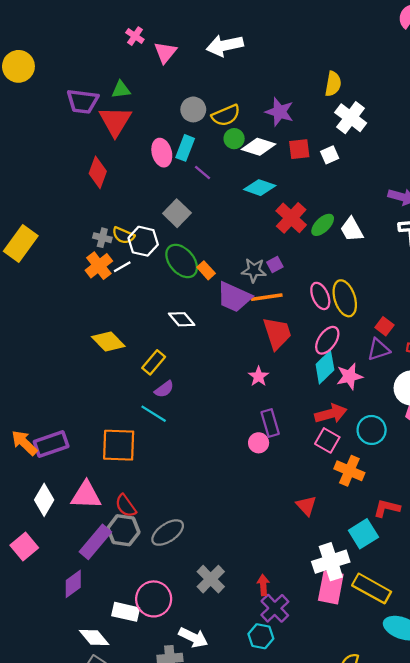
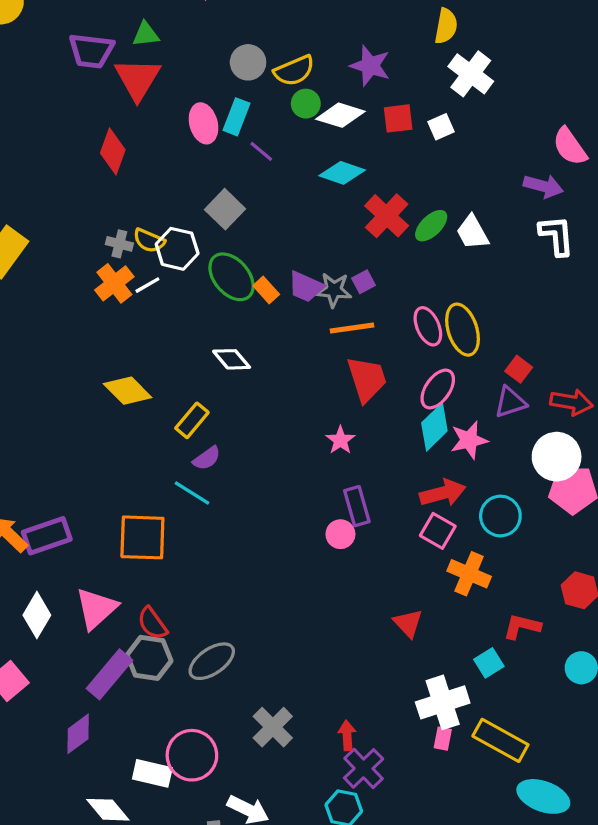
purple trapezoid: (234, 297) -> (306, 287), moved, size x0.7
pink triangle: (86, 495) -> (96, 608), turned -44
cyan square: (363, 534) -> (489, 663), size x0.7
pink rectangle: (331, 587) -> (443, 739), size x0.5

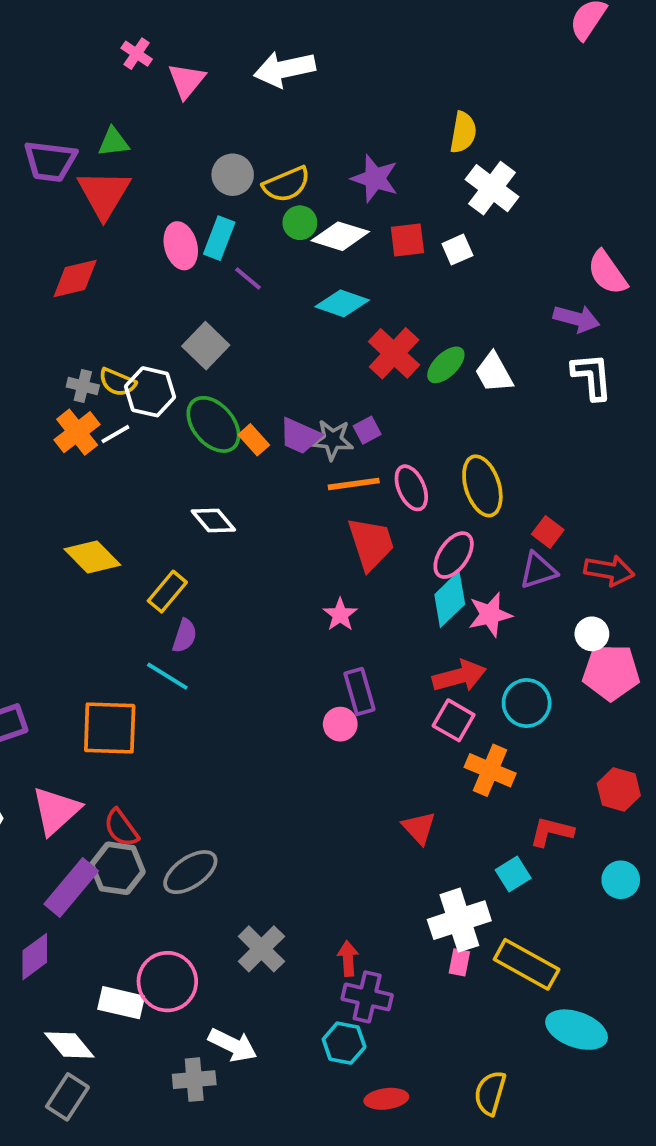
red diamond: (113, 151) -> (75, 278), turned 57
pink ellipse: (428, 326) -> (411, 488), moved
white circle: (557, 457) -> (592, 634), size x0.6
purple semicircle: (207, 458) -> (185, 636), turned -36
purple cross: (364, 768) -> (367, 997), turned -33

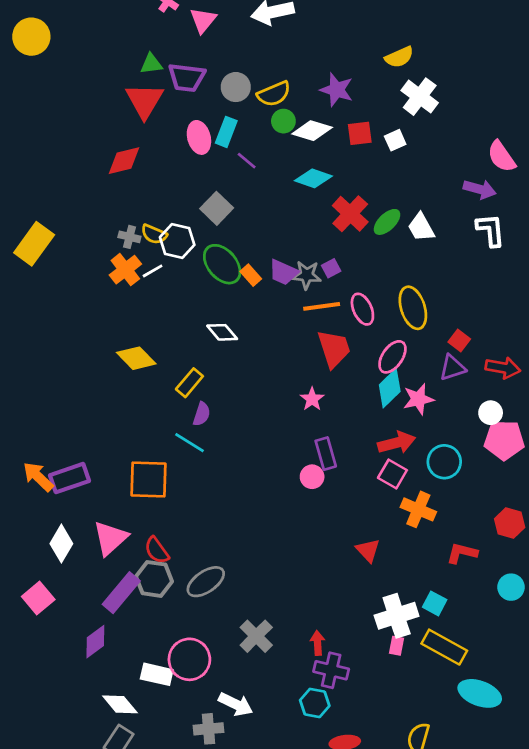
yellow semicircle: (463, 132) -> (399, 57), turned 56
purple trapezoid: (50, 161) -> (187, 77), moved
cyan square: (513, 874) -> (435, 603), moved, turned -30

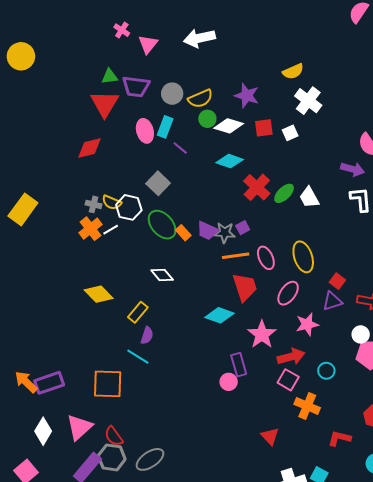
cyan diamond: (390, 388) -> (220, 315), moved, turned 64
pink star: (312, 399) -> (262, 334), moved, size x1.6
cyan circle: (444, 462) -> (326, 371), size x0.7

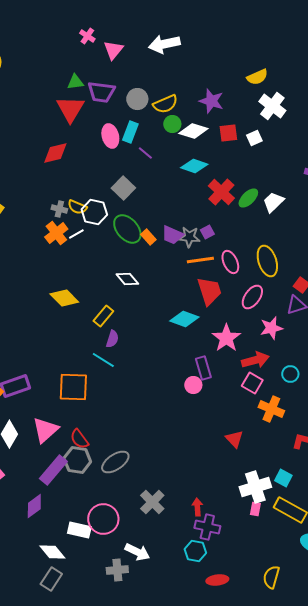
white trapezoid: (309, 197) -> (273, 202), turned 75

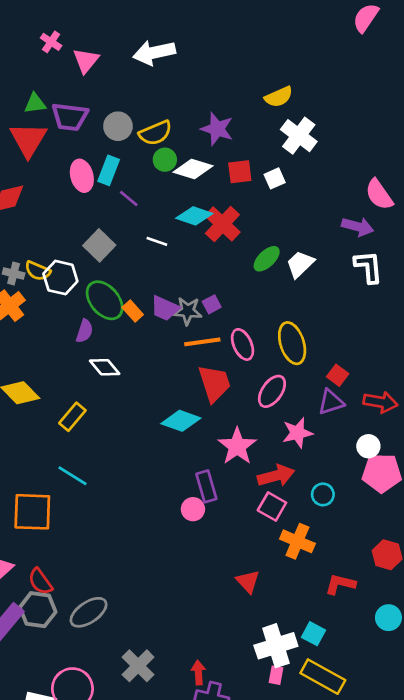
red cross: (221, 192) -> (222, 224), moved
white line: (76, 234) -> (157, 241), moved, turned 49
purple semicircle: (112, 339) -> (85, 331), moved

